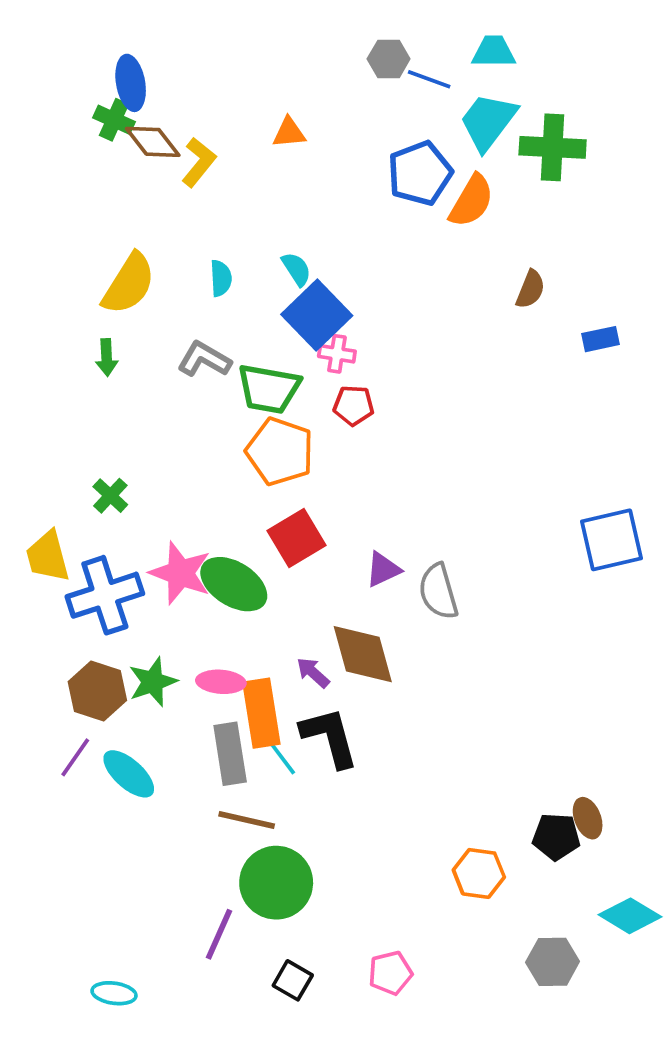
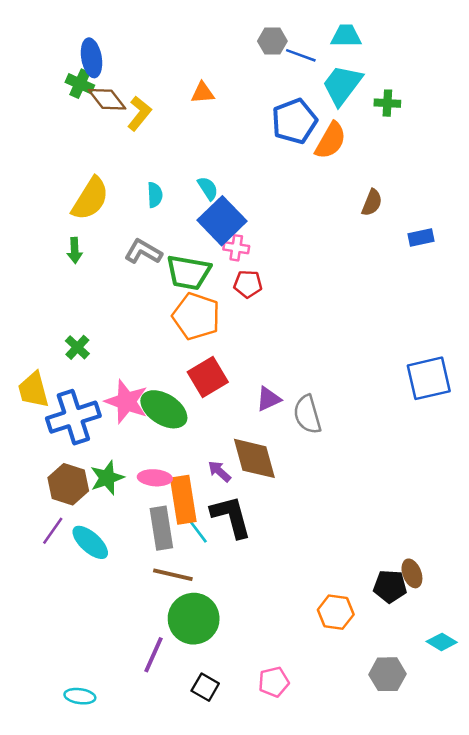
green cross: (553, 147) -> (387, 103), size x0.6
cyan diamond: (630, 916) -> (442, 642), size x0.7

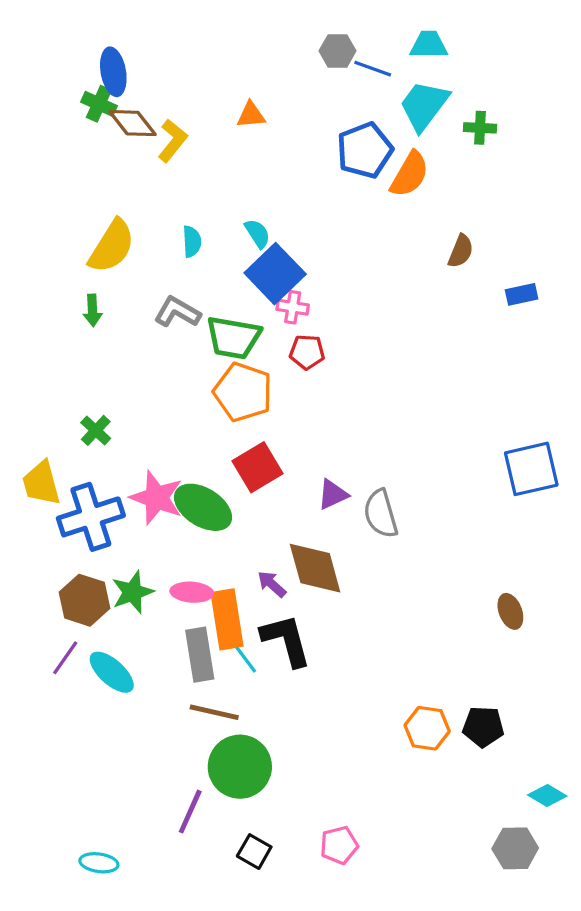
brown ellipse: (412, 573) -> (510, 611), moved
orange hexagon: (336, 612) -> (427, 728), moved
gray hexagon: (387, 674) -> (515, 848), moved

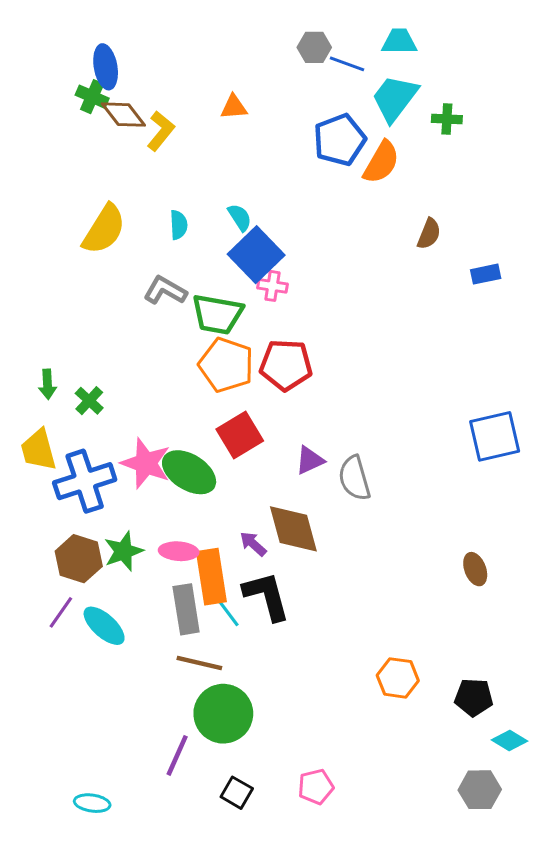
green arrow: (93, 310) -> (47, 384), moved
red pentagon: (307, 352) -> (286, 365), moved, size x1.6
black pentagon: (483, 727) -> (474, 697), moved

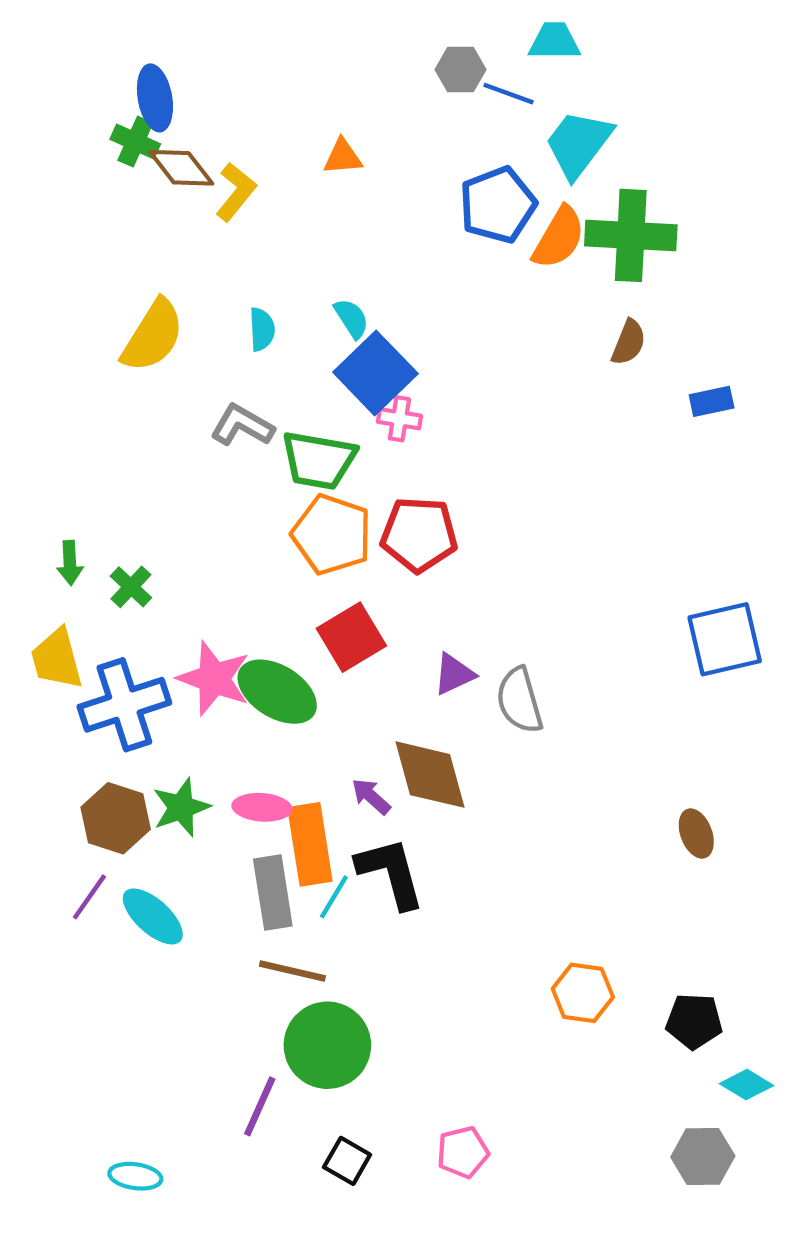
cyan trapezoid: (399, 42) -> (554, 41), moved
green cross: (447, 119) -> (631, 235), moved, size x2.0
cyan line: (228, 612) -> (334, 897), turned 68

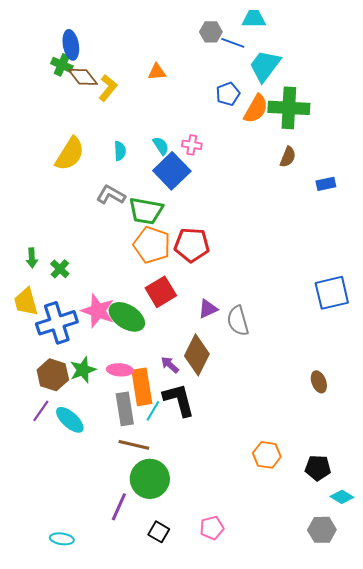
blue pentagon: (498, 205) -> (228, 94), size x0.7
pink cross: (399, 419) -> (192, 145), moved
brown diamond: (430, 775) -> (197, 355), turned 42

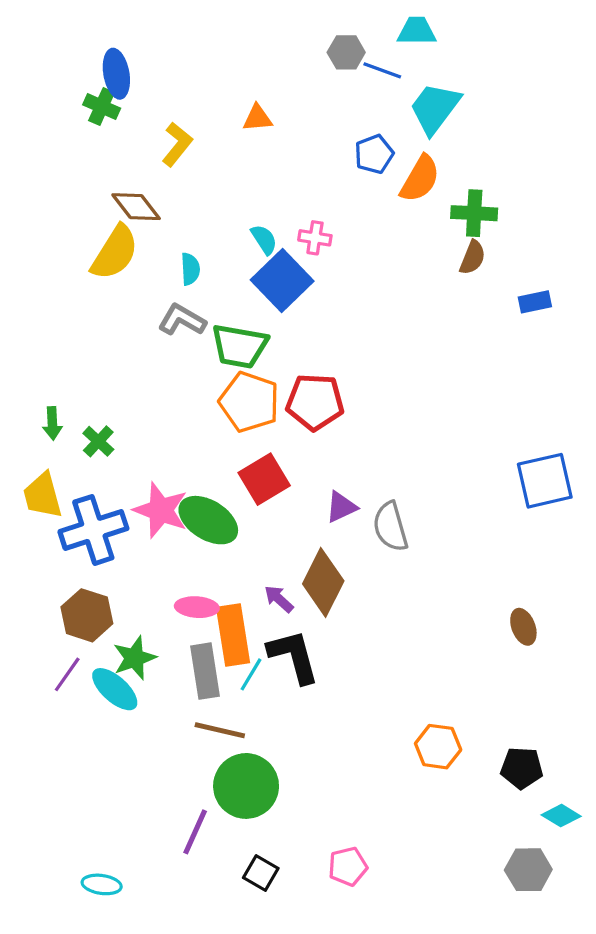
brown diamond: (83, 77) -> (136, 207), moved
green cross: (289, 108) -> (474, 213), moved, size x0.7
cyan semicircle: (120, 151) -> (190, 269), moved
green star: (83, 370) -> (134, 658), moved

